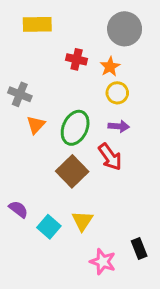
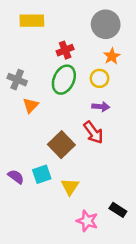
red cross: (77, 59) -> (65, 50), turned -35
orange star: (110, 67) -> (112, 56), moved
green ellipse: (75, 128) -> (64, 80), moved
cyan square: (49, 227) -> (42, 174), moved, turned 30
black rectangle: (139, 249) -> (118, 210), turned -35

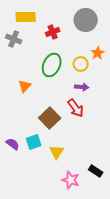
red cross: (65, 50) -> (53, 32), moved
orange star: (112, 56) -> (98, 53), moved
gray cross: (17, 80) -> (14, 39), moved

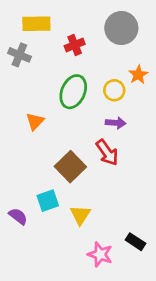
purple semicircle: (13, 144) -> (18, 216), moved

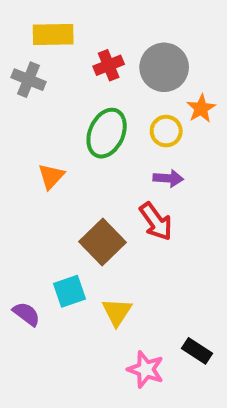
gray circle: (121, 28) -> (164, 67), moved

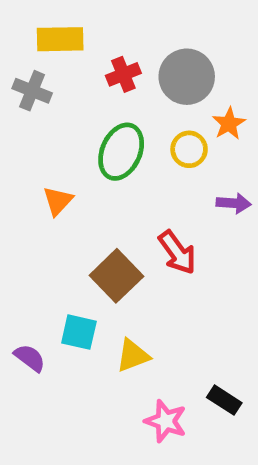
purple arrow: (168, 178) -> (234, 203), moved
cyan square: (70, 291) -> (79, 332), turned 32
yellow triangle: (117, 312) -> (133, 356), turned 36

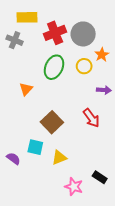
red cross: (123, 74) -> (55, 33), size x1.5
red arrow: (177, 252) -> (91, 118), moved

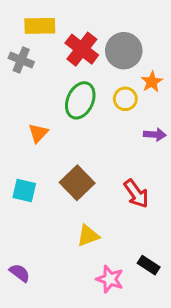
red cross: (55, 33) -> (82, 49), turned -30
red arrow: (91, 118) -> (136, 194), moved
cyan square: (35, 147) -> (24, 191), moved
purple semicircle: (14, 159) -> (20, 273), moved

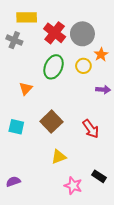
purple semicircle: (20, 273) -> (13, 181), turned -56

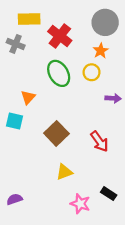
gray circle: (82, 34) -> (105, 22), moved
orange star: (101, 54) -> (101, 51), moved
green ellipse: (54, 67) -> (59, 73), turned -55
cyan square: (16, 127) -> (14, 121), moved

